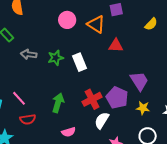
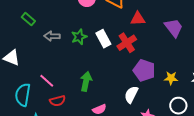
purple trapezoid: (139, 81) -> (174, 28), moved
red cross: (92, 99) -> (127, 43), moved

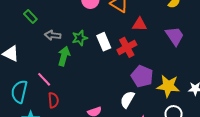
yellow star: (171, 78) -> (168, 86), size x1.6
green arrow: (86, 81) -> (64, 56), moved
red semicircle: (58, 101) -> (53, 100), turned -84

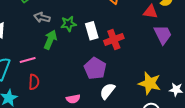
red triangle: (140, 24) -> (151, 12), moved
purple pentagon: (142, 76) -> (95, 68), moved
pink line: (44, 79) -> (28, 60), turned -70

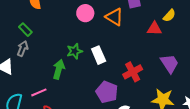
gray arrow: (42, 17) -> (23, 49), moved, turned 105
purple trapezoid: (163, 35) -> (170, 64), moved
red cross: (114, 39) -> (133, 72), moved

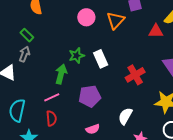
orange triangle: (114, 17) -> (115, 20), turned 42
pink line: (39, 92) -> (52, 97), moved
purple pentagon: (107, 92) -> (90, 96), moved, turned -30

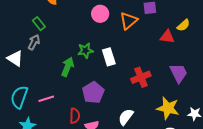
purple pentagon: (90, 96) -> (93, 92), turned -30
pink line: (52, 97) -> (46, 99), moved
red semicircle: (51, 118) -> (75, 116), moved

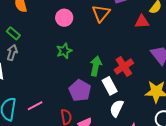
pink circle: (100, 14) -> (64, 18), moved
white rectangle: (109, 57) -> (110, 86), moved
green arrow: (68, 67) -> (96, 66), moved

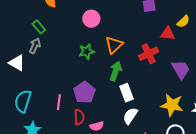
orange triangle: (101, 13) -> (114, 45), moved
red cross: (124, 66) -> (149, 54), moved
purple pentagon: (80, 91) -> (84, 92), moved
pink line: (35, 106) -> (59, 102), moved, turned -63

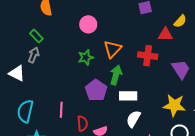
red cross: (149, 54) -> (148, 56), turned 36
purple pentagon: (84, 92) -> (96, 90), moved
white rectangle: (126, 93) -> (128, 96), turned -66

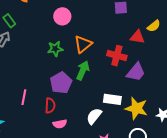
purple trapezoid: (181, 69) -> (136, 72), moved, turned 65
white rectangle: (128, 96) -> (112, 99), moved
red semicircle: (82, 123) -> (50, 106), moved

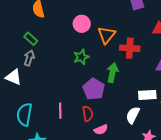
orange triangle: (83, 44) -> (107, 35), moved
red cross: (117, 56) -> (130, 48), moved

